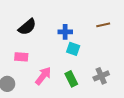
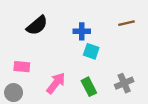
pink rectangle: (21, 57) -> (22, 67), moved

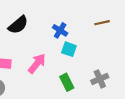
blue cross: (82, 31) -> (60, 30), turned 32
pink arrow: (56, 83) -> (37, 63), moved

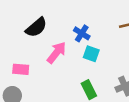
pink arrow: (37, 63) -> (57, 53), moved

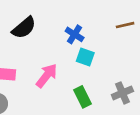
pink arrow: (57, 53) -> (47, 76), moved

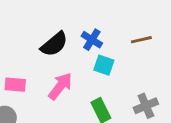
brown line: (125, 25) -> (141, 40), moved
black semicircle: (24, 28) -> (54, 44), moved

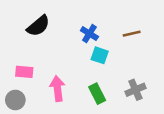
black semicircle: (54, 44) -> (38, 26), moved
pink arrow: (60, 86) -> (57, 88), moved, turned -45

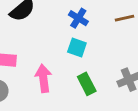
cyan square: (100, 55) -> (77, 48), moved

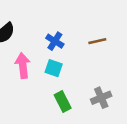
pink arrow: (43, 78) -> (23, 66), moved

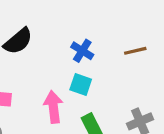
pink arrow: (23, 66) -> (53, 107), moved

